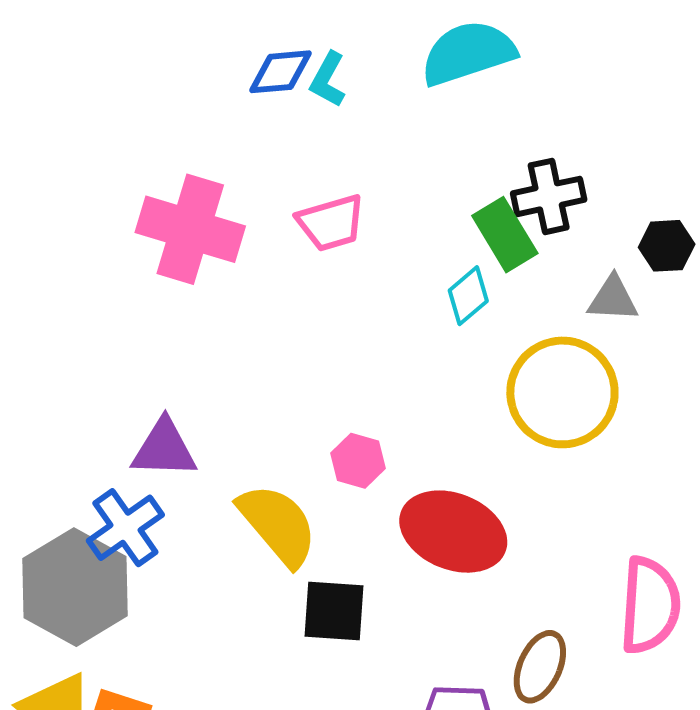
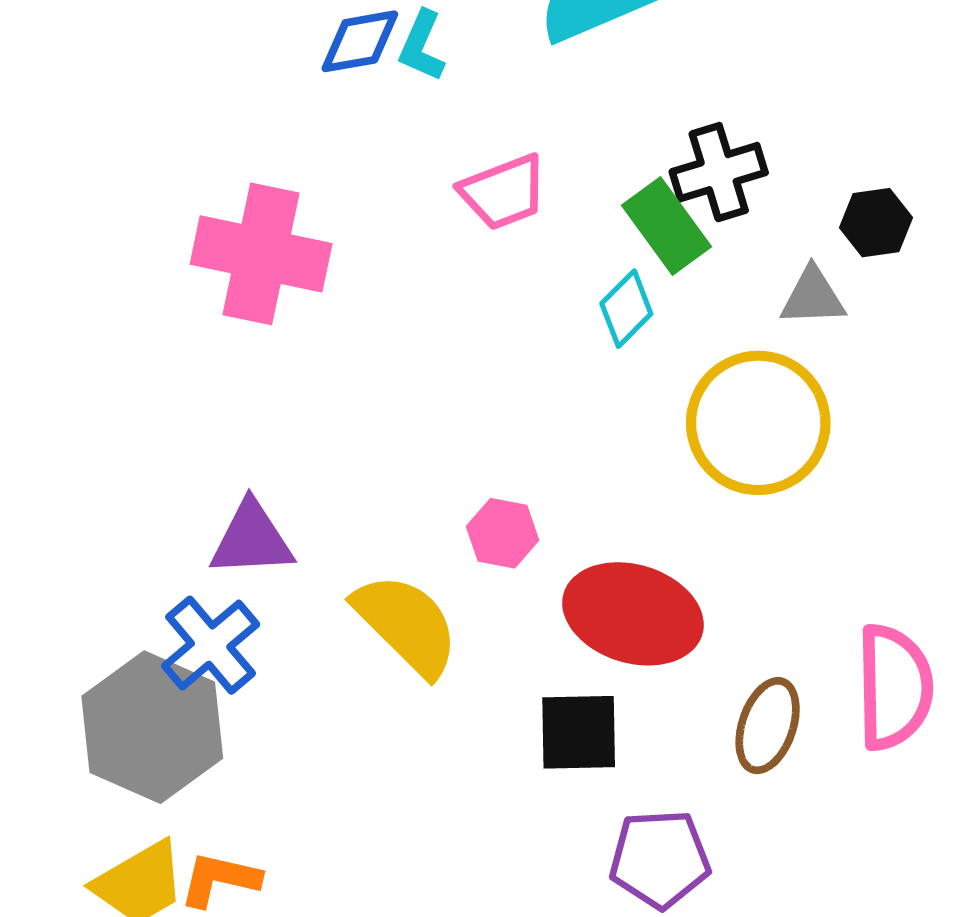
pink trapezoid: (331, 223) -> (503, 192), moved
black square: (334, 611) -> (579, 732), moved
brown ellipse: (540, 667) -> (768, 726), moved

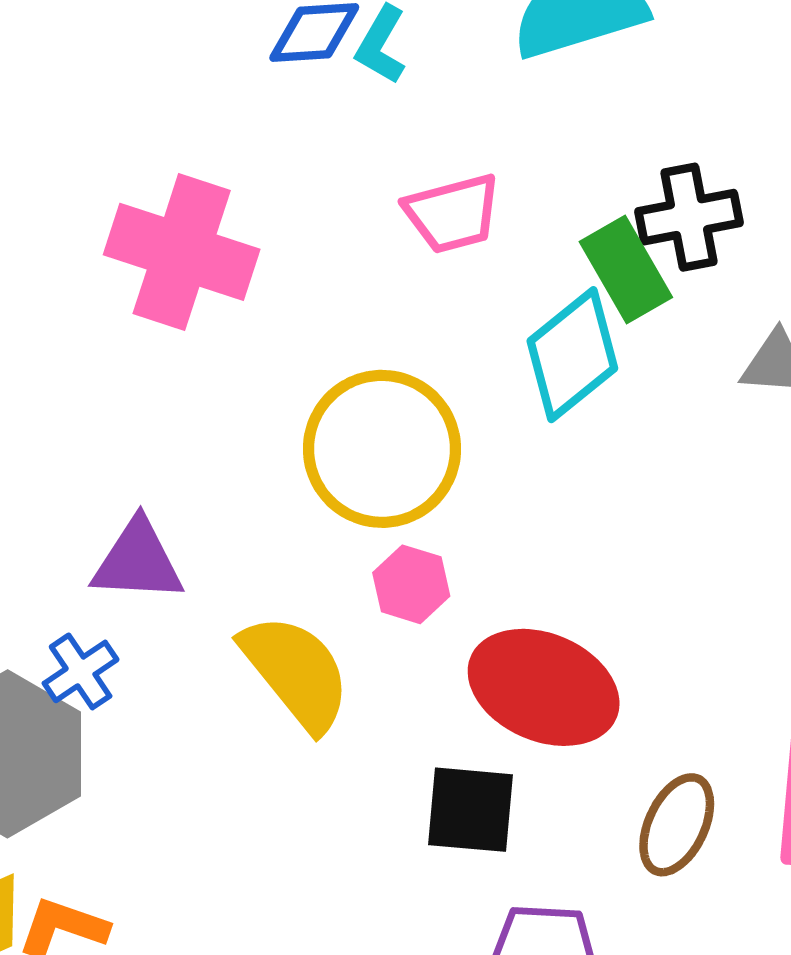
cyan diamond: (626, 309) -> (572, 355), size x1.6
yellow circle: (758, 423) -> (382, 449), moved
blue cross: (211, 645) -> (81, 671), size x0.7

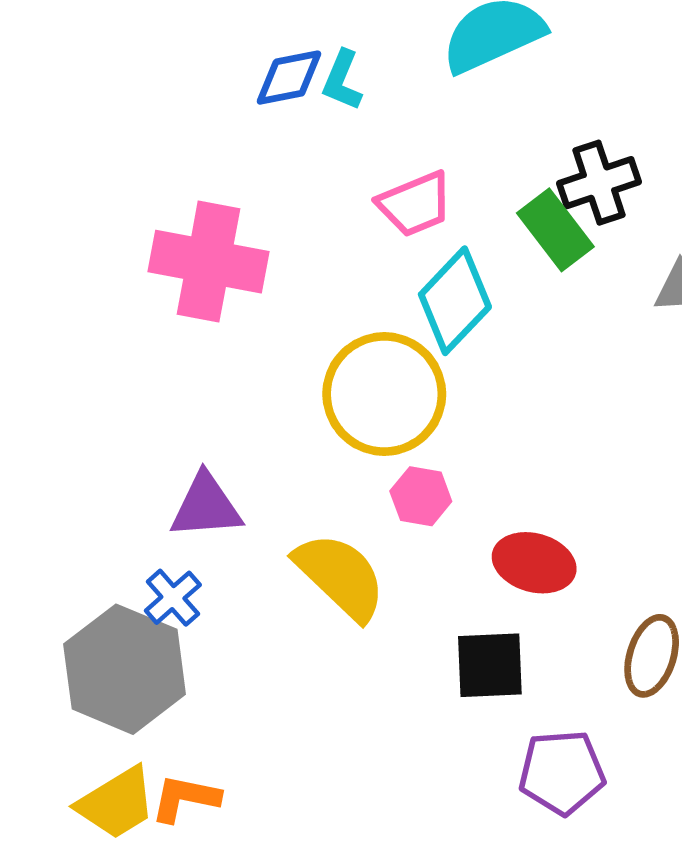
cyan diamond: (572, 355) -> (455, 301), moved
red ellipse: (544, 687) -> (534, 563), size x0.7

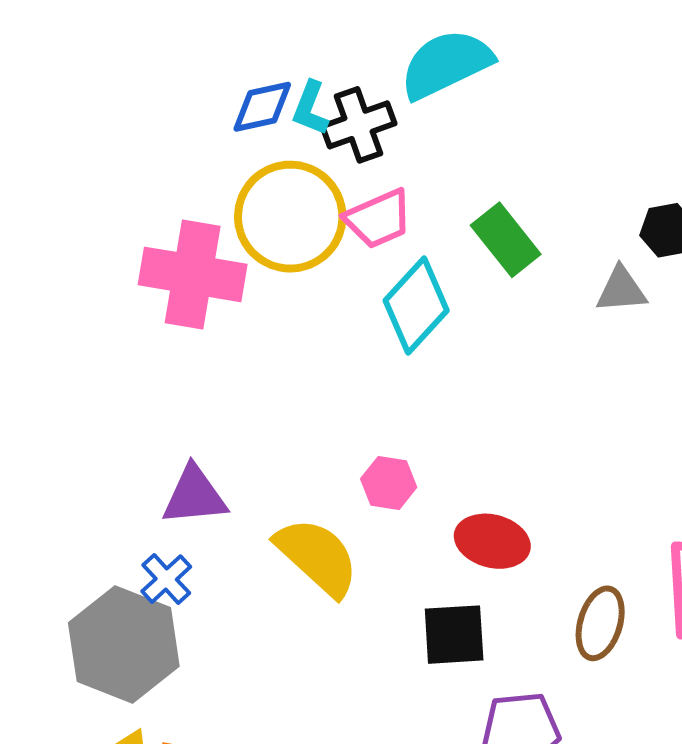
black cross: (599, 183) -> (359, 125), moved
yellow circle: (384, 394) -> (290, 217), moved

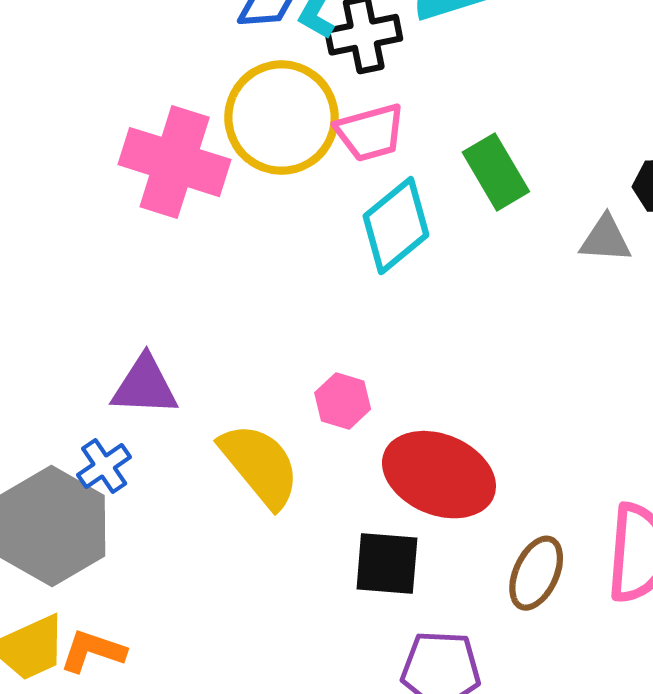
red ellipse: (492, 541) -> (439, 475), size x1.5

